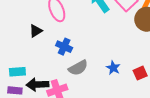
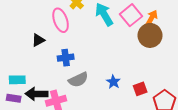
blue cross: (64, 47) -> (66, 58), turned -35

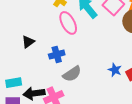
pink ellipse: (61, 20) -> (68, 23), moved
blue star: (113, 82) -> (115, 70), moved

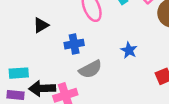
blue star: (115, 70) -> (129, 50), moved

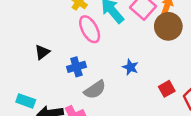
cyan rectangle: (19, 73) -> (26, 101), turned 30

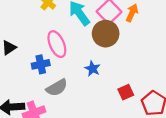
brown circle: (168, 26) -> (106, 34), moved
pink ellipse: (90, 29) -> (57, 44), moved

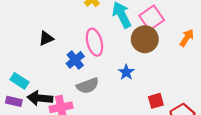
orange arrow: (132, 13) -> (187, 38), moved
blue cross: (41, 64) -> (75, 60), turned -36

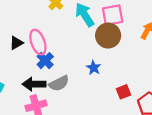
pink square: (152, 18) -> (113, 15), turned 30
pink ellipse: (94, 42) -> (38, 42), moved
black arrow: (40, 98) -> (34, 84), moved

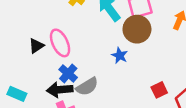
blue cross: (45, 61) -> (68, 73), moved
blue star: (94, 68) -> (120, 56), moved

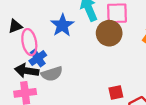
pink ellipse: (60, 43) -> (29, 42), moved
blue star: (120, 56) -> (62, 25), moved, size x1.5

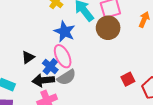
black triangle: (15, 26) -> (28, 57), moved
pink ellipse: (29, 42) -> (63, 56), moved

